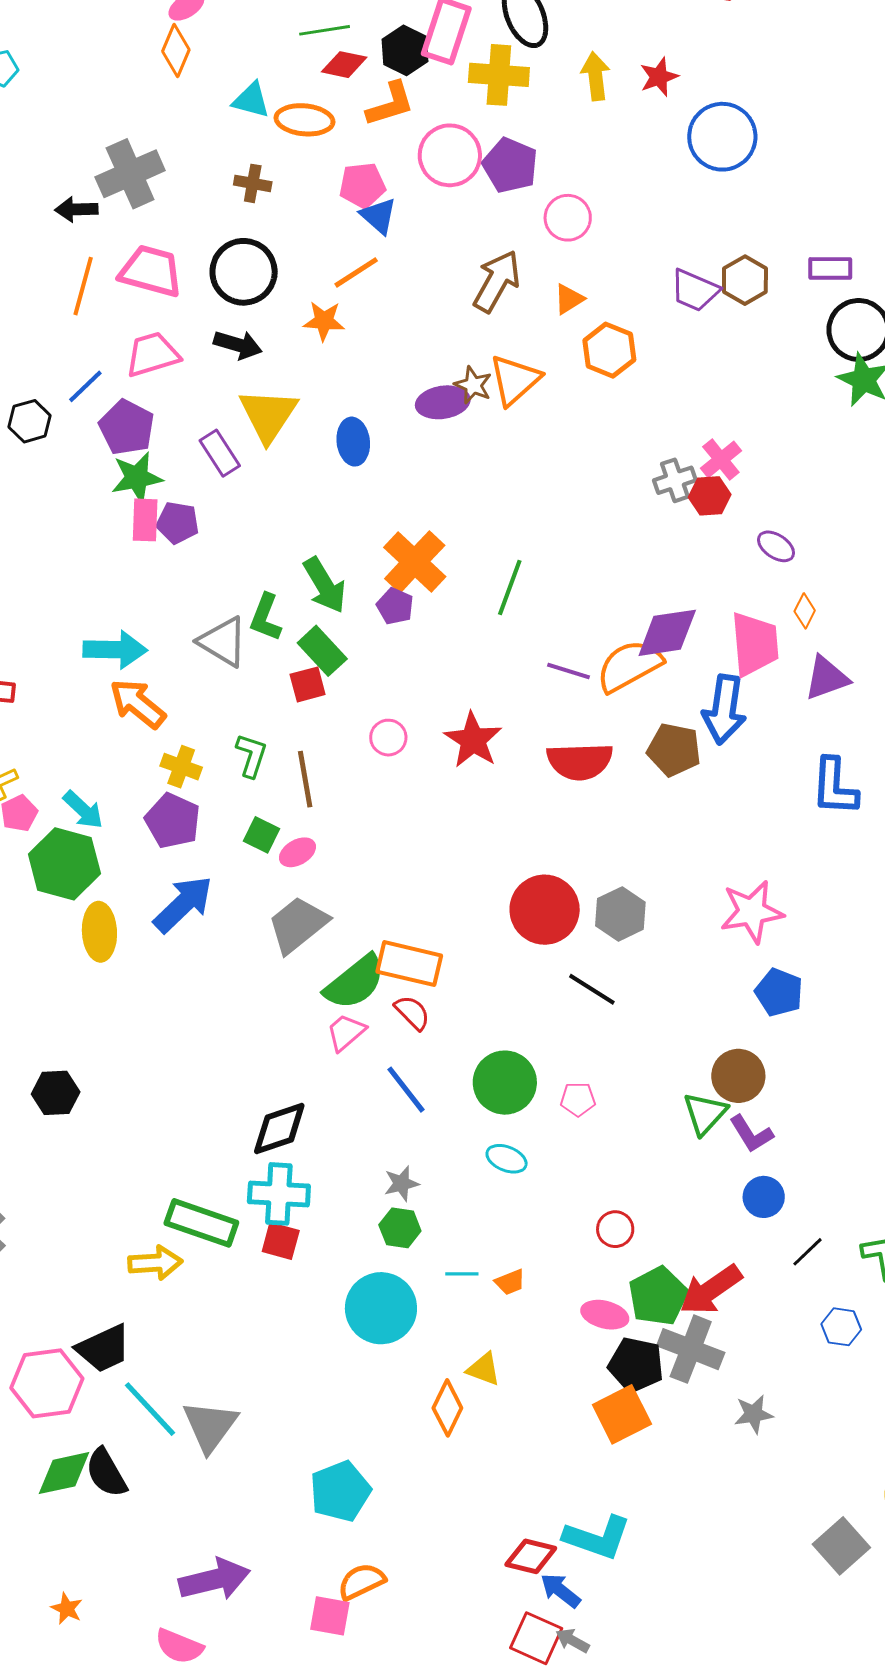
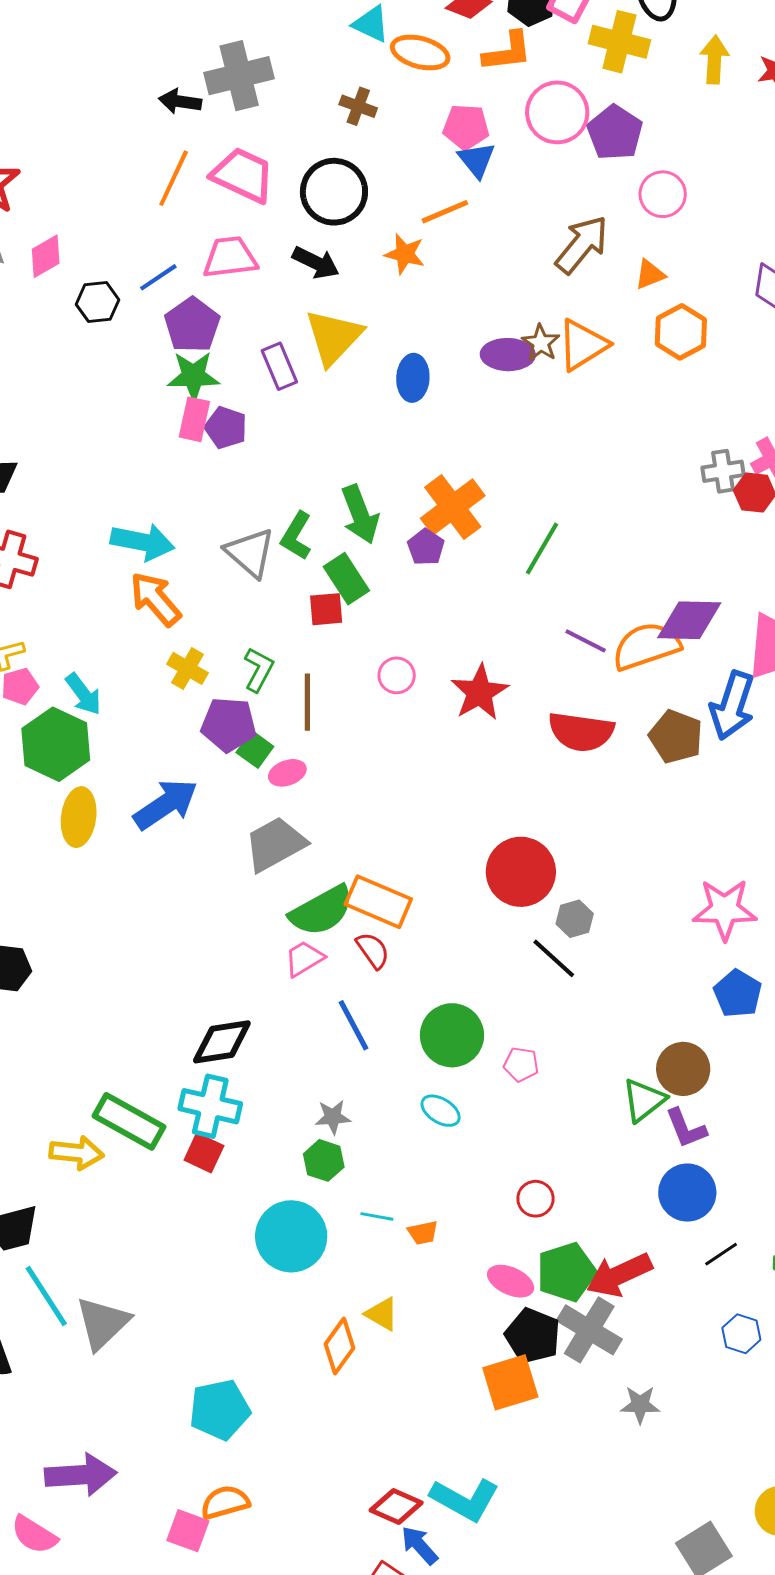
purple pentagon: (173, 821) -> (229, 725), moved, turned -30
gray hexagon: (620, 914) -> (575, 919), moved, size x0.7
blue circle: (764, 1197) -> (687, 1193), size x1.4

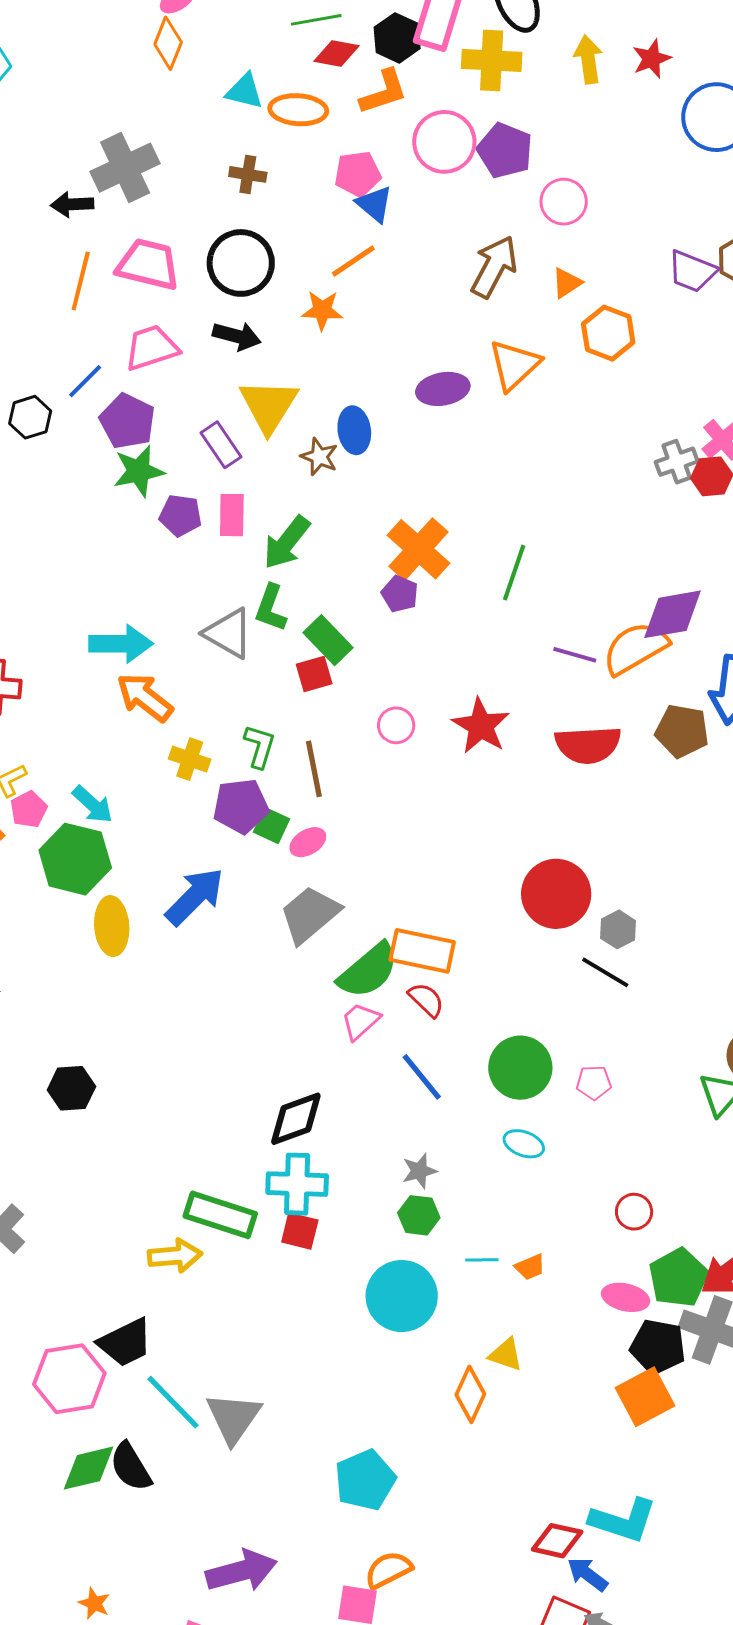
brown star: (541, 343) -> (319, 457), moved
pink rectangle: (194, 419) -> (232, 515), moved
green arrow: (360, 514) -> (287, 542), moved, turned 70

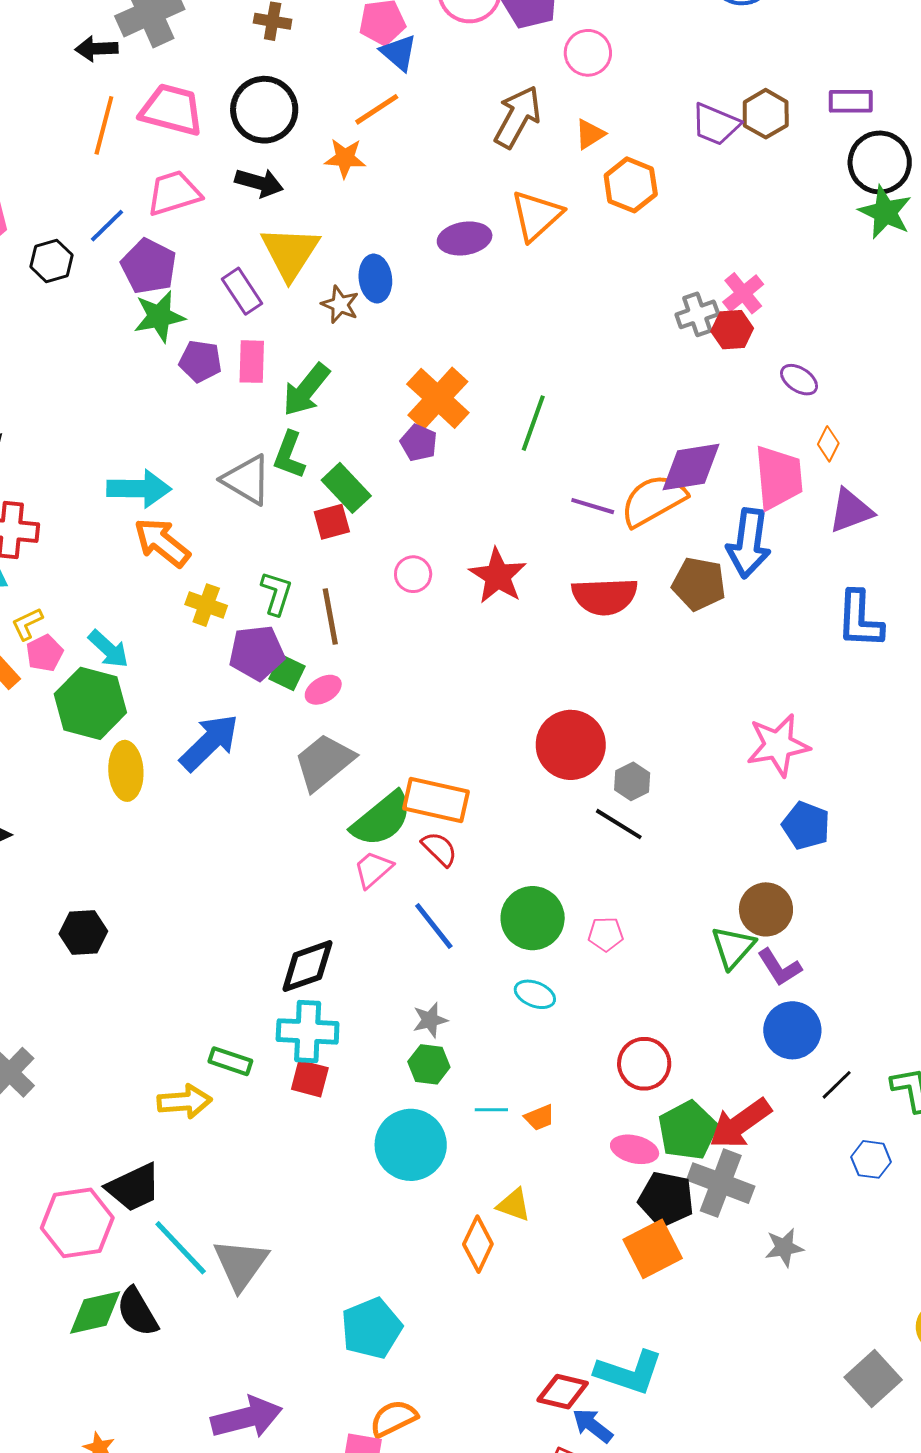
red circle: (634, 1212) -> (644, 1064), size x1.4
green rectangle: (220, 1215) -> (230, 1061), size x0.6

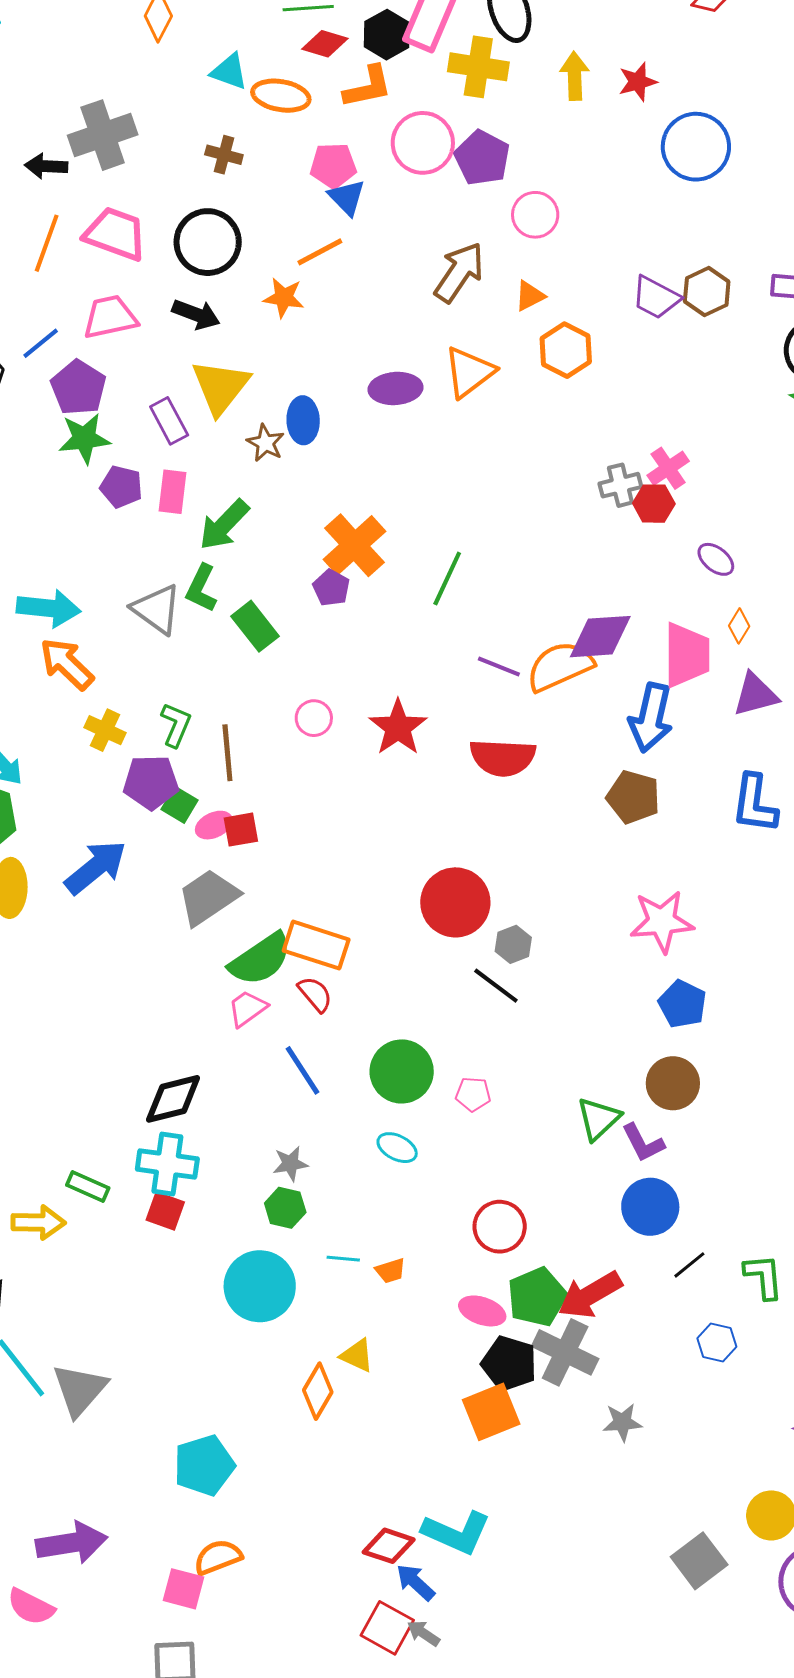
red square: (332, 522) -> (241, 830), moved
brown pentagon: (699, 584) -> (633, 797), moved
brown circle: (766, 909) -> (673, 1083), moved

